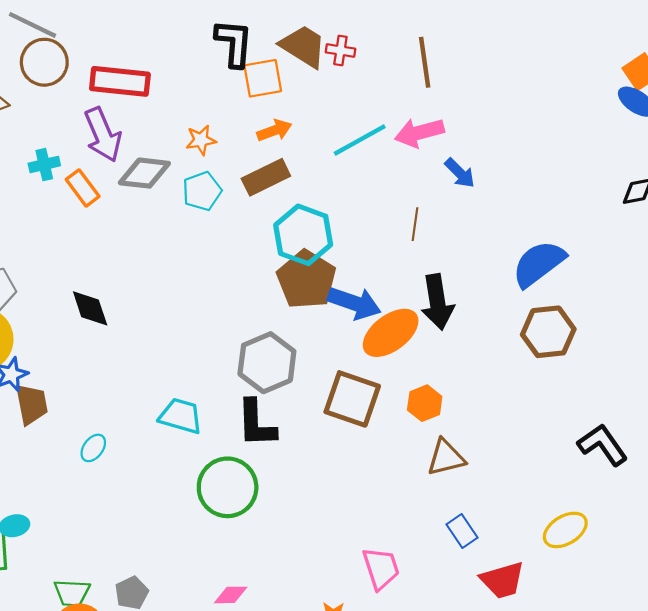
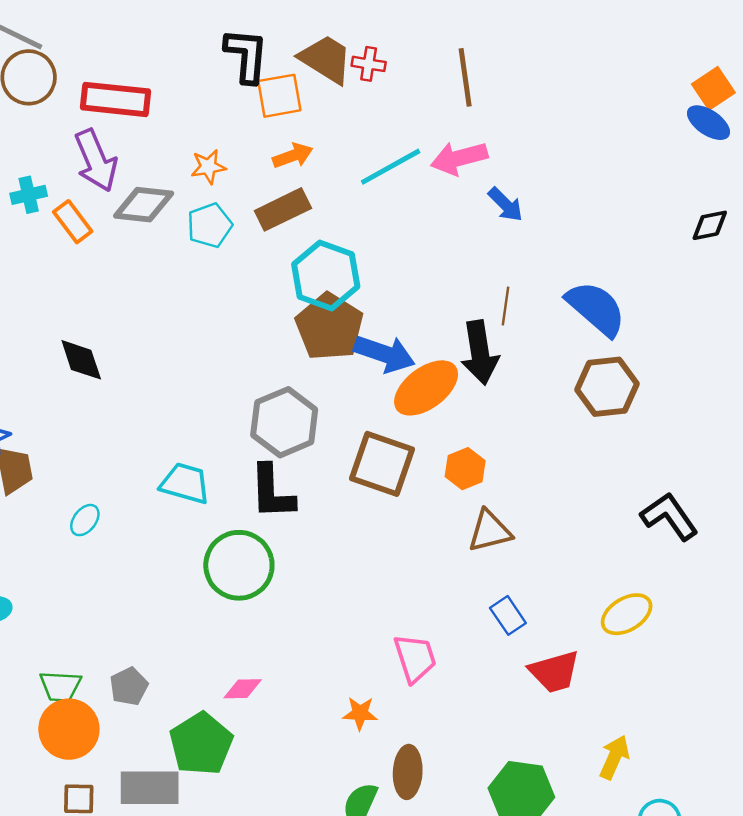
brown line: (415, 224) -> (506, 306), moved
blue semicircle: (539, 264) -> (596, 308), turned 78

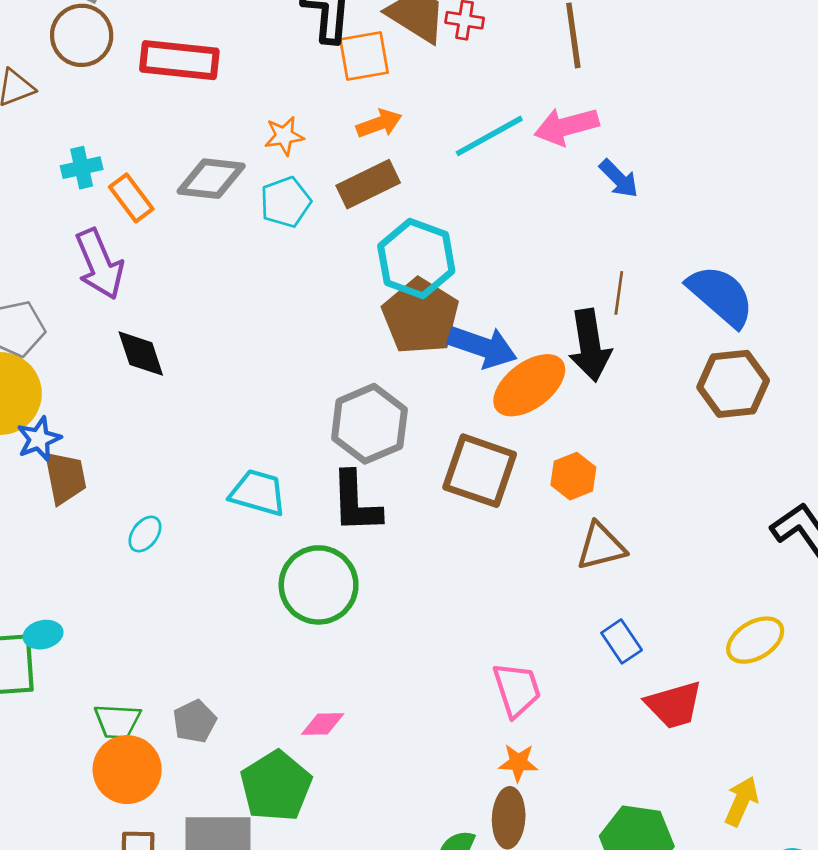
purple arrow: (96, 161) -> (100, 264), moved
orange star: (360, 713) -> (518, 763), moved

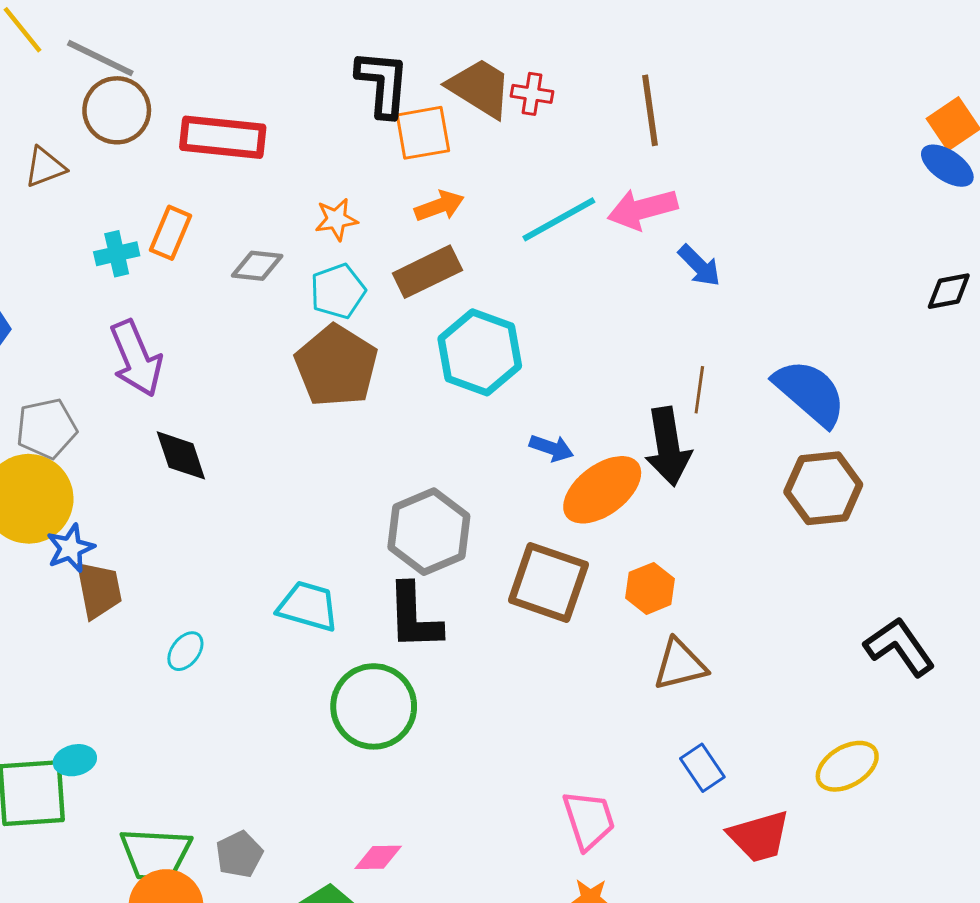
gray diamond: (211, 179) -> (257, 266), size x0.7
orange rectangle: (131, 198) -> (170, 233), moved, turned 60
brown pentagon: (420, 316) -> (336, 366), moved
blue arrow: (482, 347) -> (551, 448), size x0.6
green trapezoid: (117, 721) -> (156, 854), size x1.4

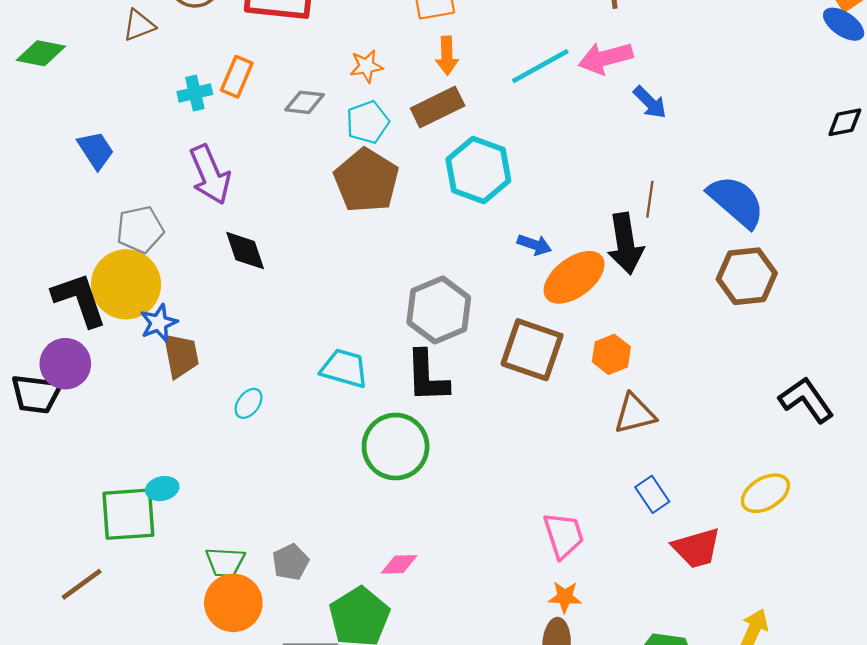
orange arrow: (439, 206) -> (447, 56), turned 108
green trapezoid: (156, 854) -> (225, 562), size x0.7

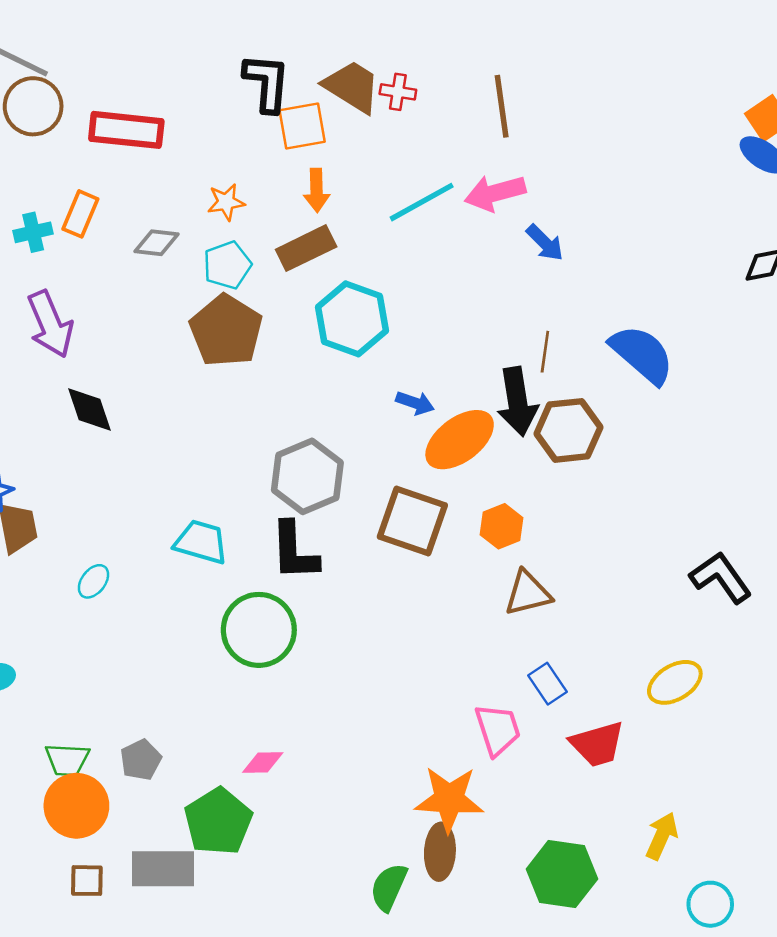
brown hexagon: (747, 276) -> (569, 430), moved
pink trapezoid: (564, 535) -> (498, 730), moved
orange star: (565, 597) -> (449, 799), size x1.8

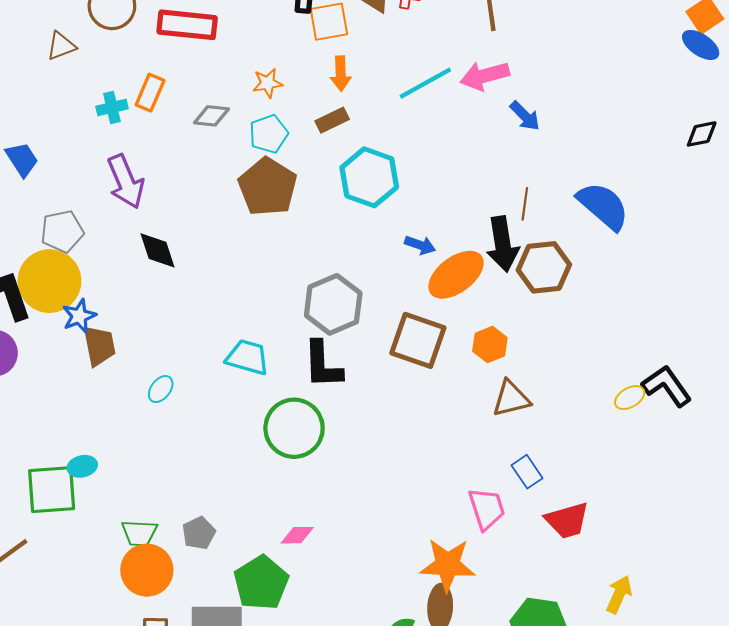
brown rectangle: (306, 248) -> (332, 120), size x0.7
yellow ellipse: (675, 682) -> (630, 398), moved, size x0.7

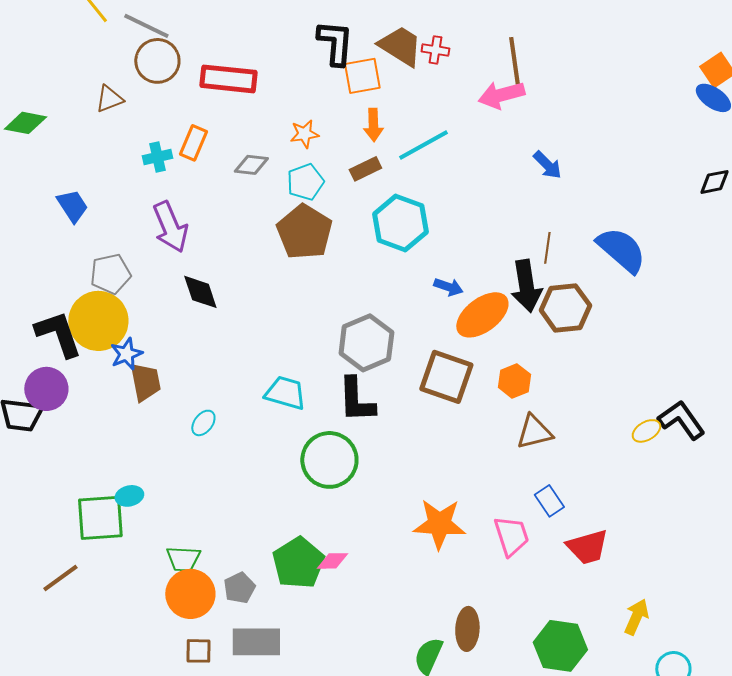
pink arrow: (485, 76) -> (501, 95), moved
cyan line: (425, 83) -> (423, 145), moved
gray pentagon: (199, 533) -> (239, 588), moved
orange star: (448, 565) -> (439, 524), moved
green pentagon: (261, 583) -> (298, 563), moved

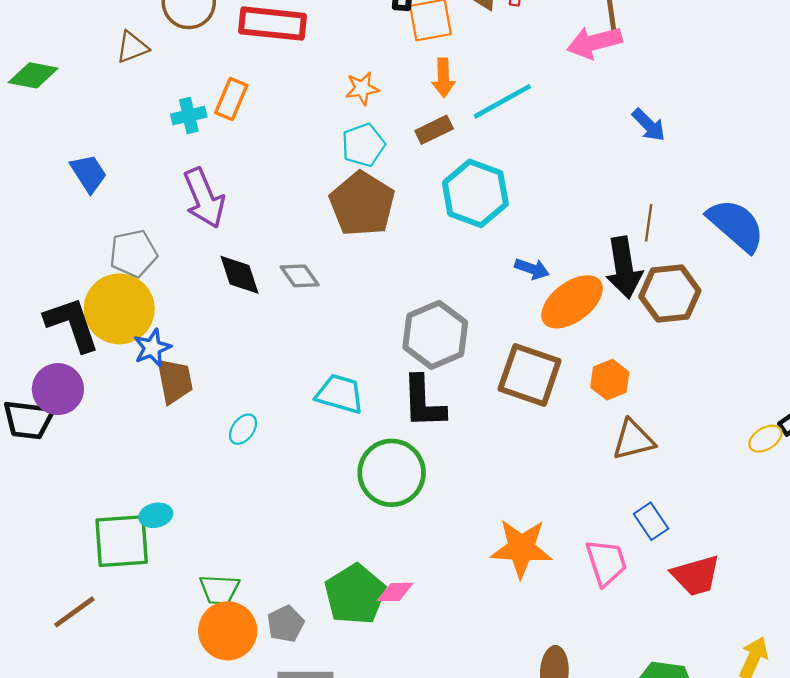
gray diamond: (251, 165) -> (300, 276), moved, turned 48

